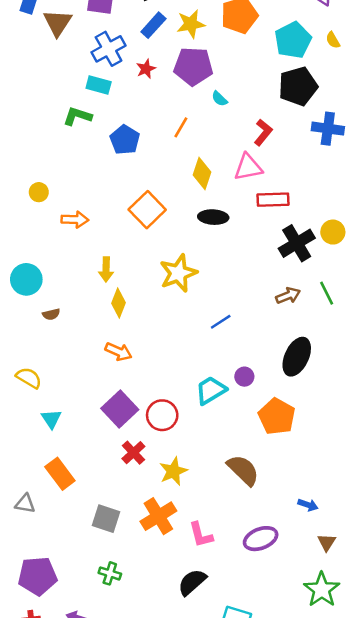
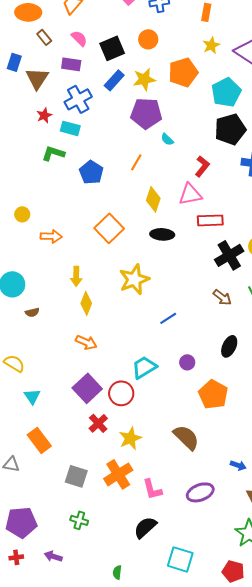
red star: (146, 69) -> (44, 115), moved
brown arrow: (288, 296) -> (222, 297), turned 60
black ellipse: (297, 357) -> (229, 346), size x0.7
cyan trapezoid: (211, 390) -> (144, 367), moved

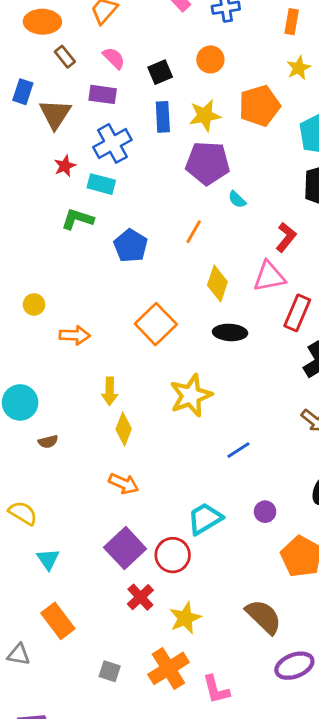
black square: (112, 48) -> (160, 72), size x0.7
blue rectangle: (114, 80) -> (163, 117), turned -45
red rectangle: (210, 220) -> (297, 313), turned -65
gray square: (76, 476) -> (110, 671), size x0.7
purple ellipse: (200, 492) -> (294, 666), moved

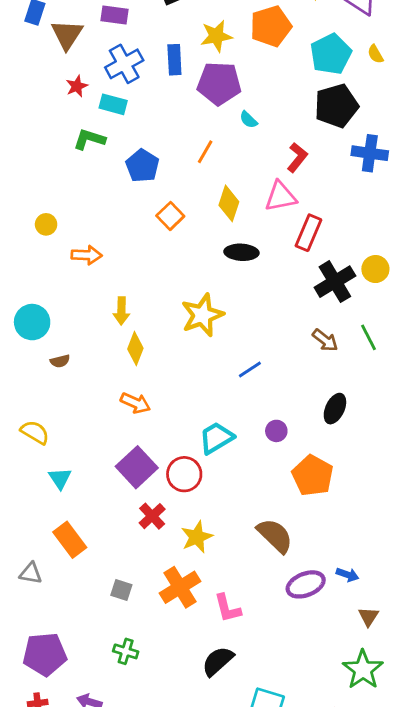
blue rectangle: (163, 117) -> (174, 60), moved
orange square: (156, 324) -> (170, 216), moved, size x0.7

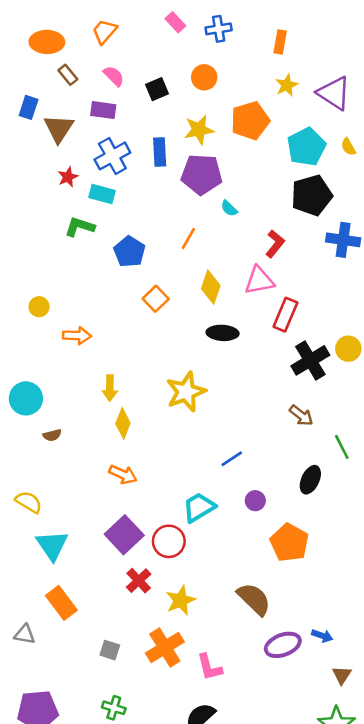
green line: (368, 337) -> (342, 447), moved
blue line: (250, 370) -> (232, 459), moved
cyan triangle: (60, 478) -> (52, 545), size x1.5

